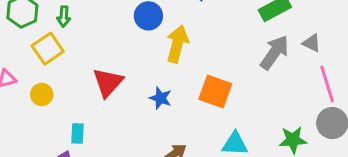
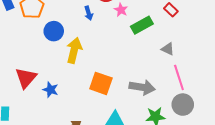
gray arrow: (275, 52) -> (142, 87), moved, turned 65
blue star: (160, 98) -> (51, 90), moved

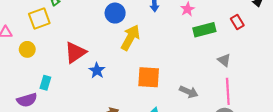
orange square: (101, 83) -> (149, 77), turned -30
gray arrow: (142, 87) -> (189, 92), size x0.7

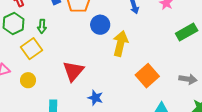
green rectangle: (204, 30) -> (187, 32), moved
blue star: (97, 70) -> (95, 98), moved
orange square: (149, 77) -> (147, 76), turned -30

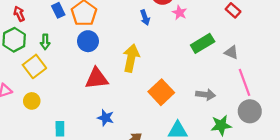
blue circle: (100, 25) -> (88, 41), moved
red triangle: (73, 71) -> (97, 78), moved, turned 45

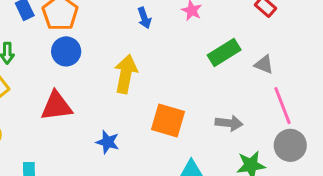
red triangle: (97, 78) -> (56, 106), moved
orange square: (161, 92) -> (168, 120), turned -30
blue star: (106, 118) -> (108, 142), moved

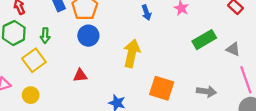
red triangle: (56, 106) -> (80, 75), size x0.6

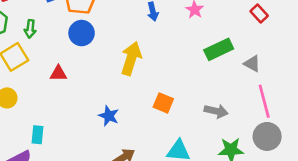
red triangle: (80, 75) -> (58, 73), moved
orange square: (162, 88) -> (163, 103), size x0.7

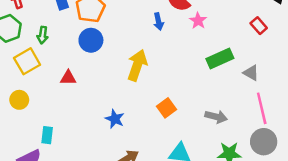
orange square: (163, 103) -> (166, 108), turned 30

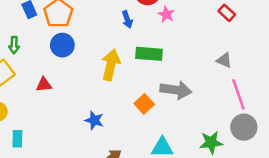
green rectangle: (220, 59) -> (149, 54), moved, turned 35
gray arrow: (216, 117) -> (176, 90), moved, size x1.4
cyan rectangle: (47, 135) -> (17, 139), moved

